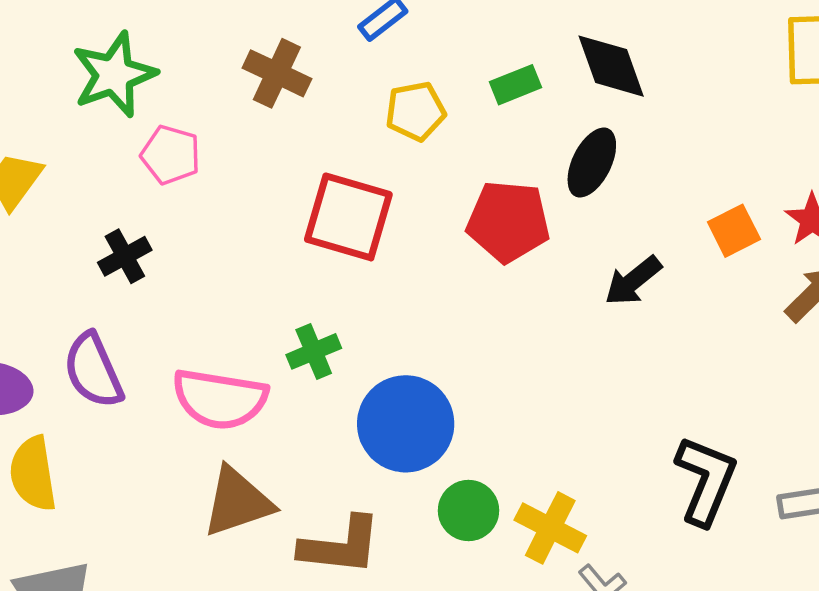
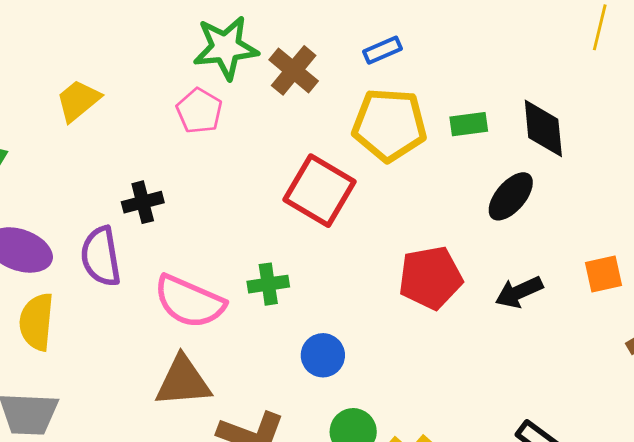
green star: (114, 75) -> (226, 48), moved
yellow pentagon: (415, 111) -> (389, 125), size x1.6
red pentagon: (508, 221) -> (430, 278), moved, turned -30
black cross: (125, 256) -> (143, 202), moved
blue circle: (406, 424) -> (323, 355), size x0.6

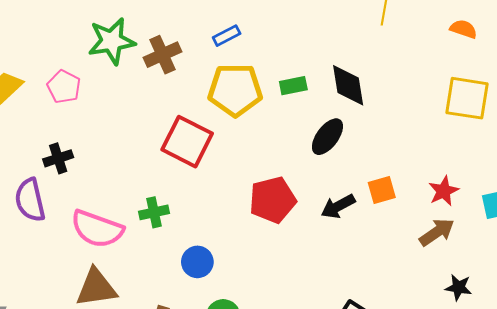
brown cross: (294, 70) -> (162, 55), turned 30
pink pentagon: (199, 111) -> (64, 87), moved
orange square: (603, 274) -> (382, 190), moved

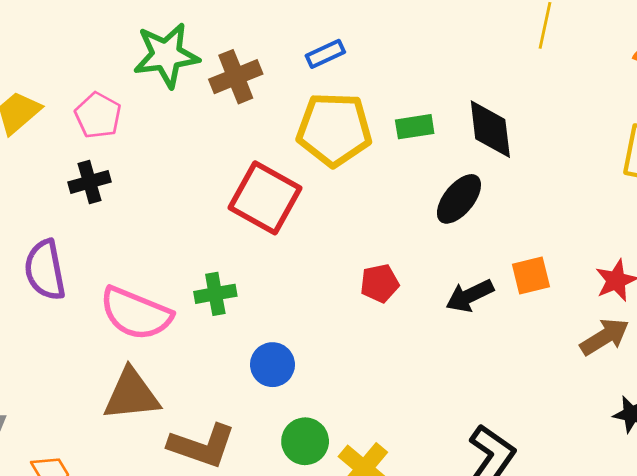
black cross: (58, 158) -> (90, 182), moved
red pentagon: (273, 200) -> (380, 283), size x0.6

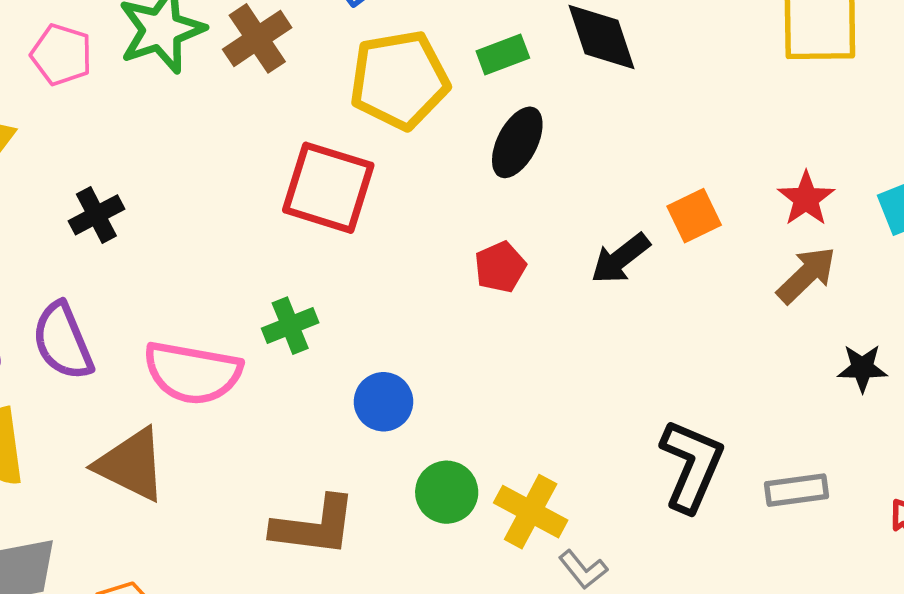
pink pentagon: (98, 115) -> (62, 55), moved
black ellipse: (459, 199) -> (517, 142), moved
brown triangle: (131, 395) -> (131, 465), moved, turned 44

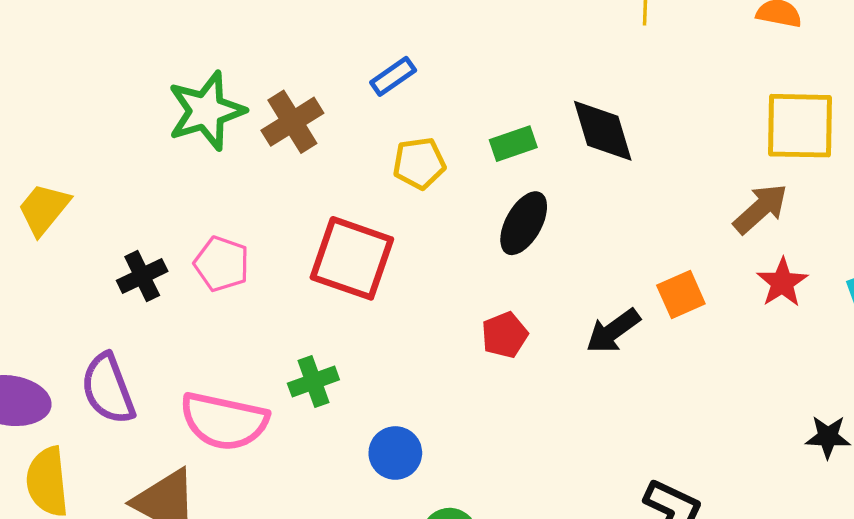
pink pentagon: (62, 55) -> (222, 264), moved
yellow pentagon: (399, 80) -> (419, 163), size x0.6
brown arrow: (806, 275) -> (760, 209), moved

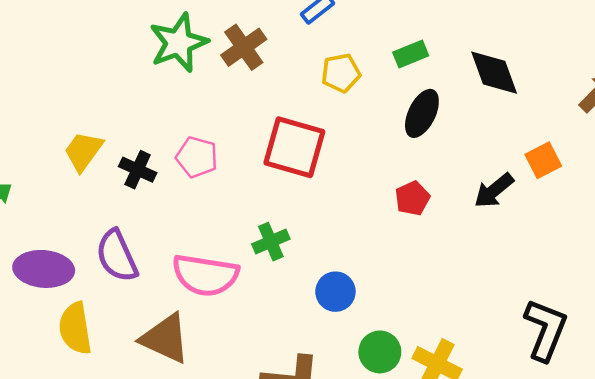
black diamond: (603, 131) -> (494, 73), moved
yellow trapezoid: (44, 209) -> (83, 151), moved
black cross: (142, 276) -> (138, 170), turned -36

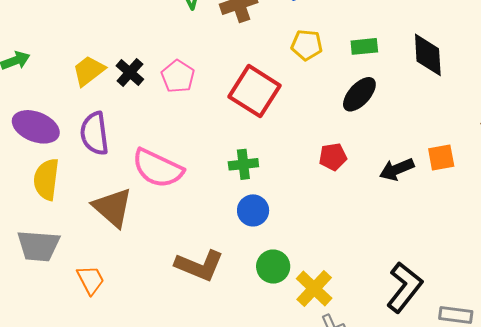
black diamond: (494, 73) -> (428, 55), moved
yellow trapezoid: (83, 151) -> (89, 71), moved
green cross: (271, 242) -> (243, 164), moved

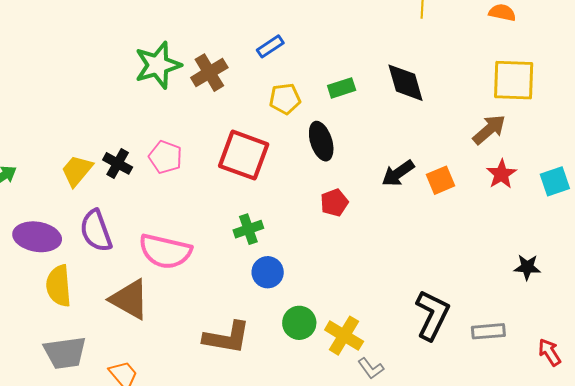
black ellipse: (359, 94) -> (321, 141), moved, turned -48
black arrow: (397, 169) -> (398, 173), moved

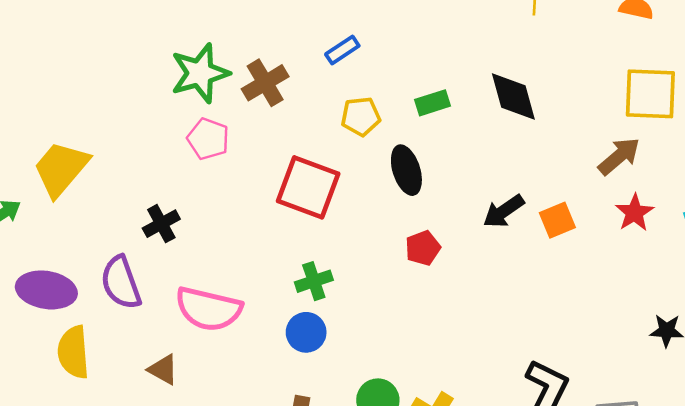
pink pentagon: (165, 157) -> (208, 139), moved
black cross: (118, 163) -> (161, 224), moved, turned 32
yellow trapezoid: (77, 171) -> (61, 169), moved, size x1.4
blue circle: (268, 272) -> (306, 332), moved
brown triangle: (130, 299) -> (163, 370), size x0.6

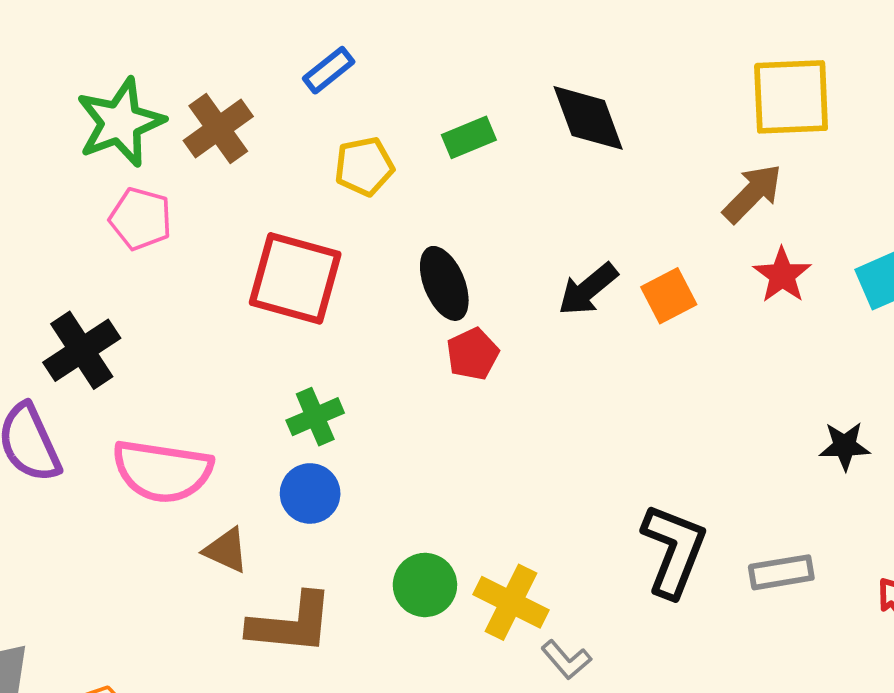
black ellipse: (406, 170) -> (444, 283), moved
black cross: (161, 224) -> (82, 350), size x1.4
brown triangle: (163, 370) -> (226, 550), moved

